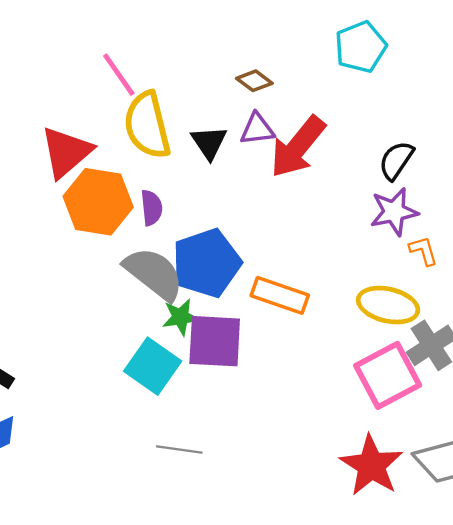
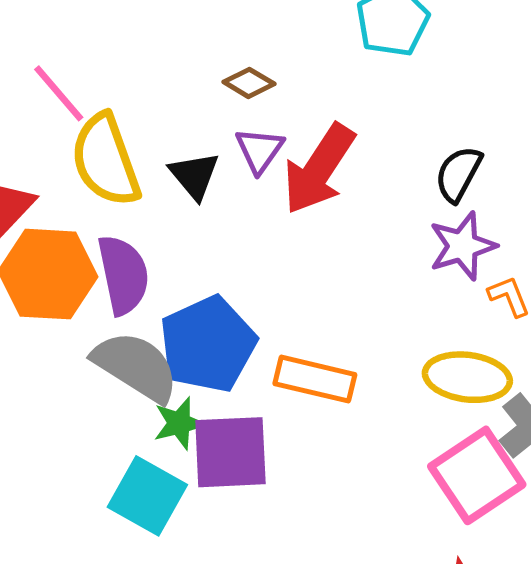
purple triangle: (257, 129) -> (260, 150), turned -42
purple semicircle: (152, 208) -> (123, 275), size x1.6

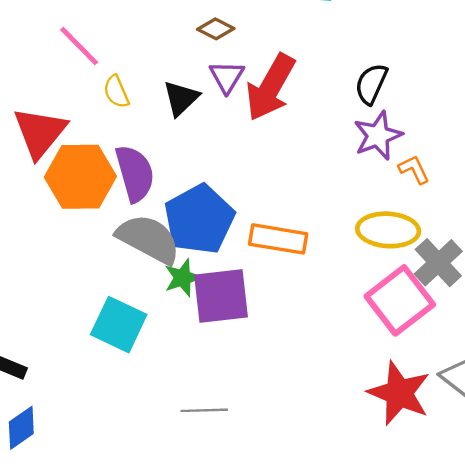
yellow semicircle: (106, 160) -> (116, 92), size x0.5
black triangle: (194, 175) -> (181, 98), turned 30
cyan square: (147, 496) -> (119, 325), moved

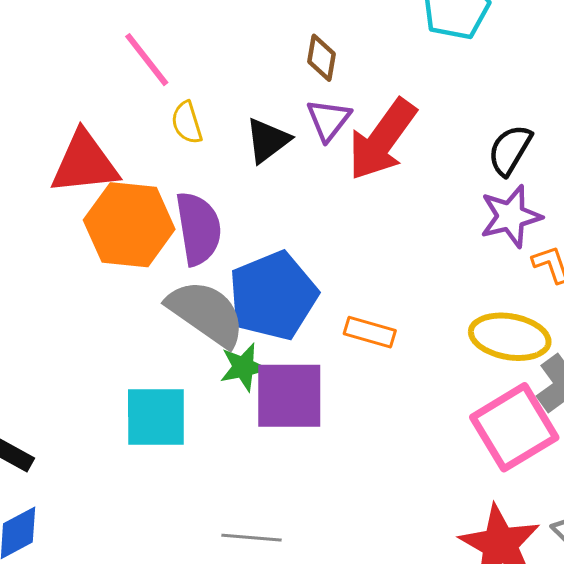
brown diamond: (216, 29) -> (322, 58), turned 66
red triangle: (40, 132) -> (85, 163), turned 38
orange rectangle: (278, 239) -> (370, 332), size x0.7
cyan square: (119, 325) -> (156, 417), turned -32

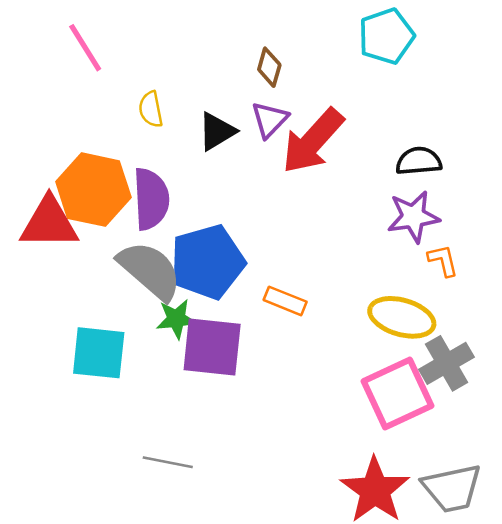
pink line: (147, 60) -> (85, 48), moved
black semicircle: (510, 150) -> (419, 161), turned 48
red triangle: (85, 163) -> (49, 223), moved

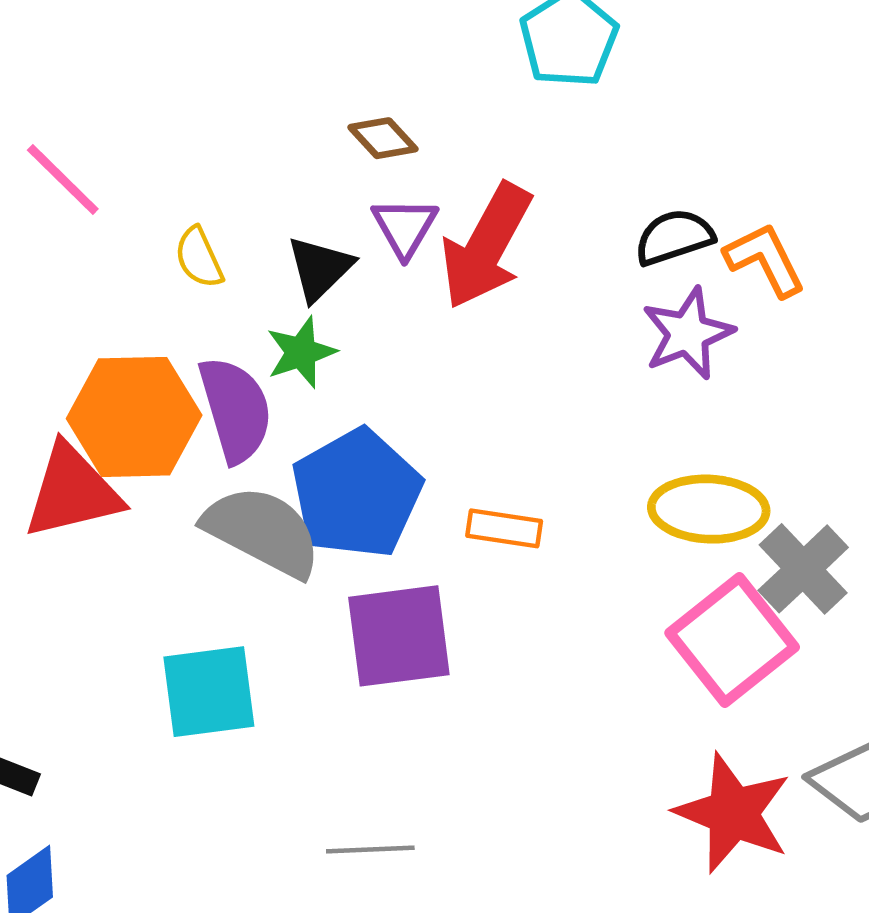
brown diamond: (269, 67) -> (383, 138), turned -45
orange L-shape: (443, 260) -> (765, 260), moved, size x1.4
green star: (176, 319) -> (301, 352), moved

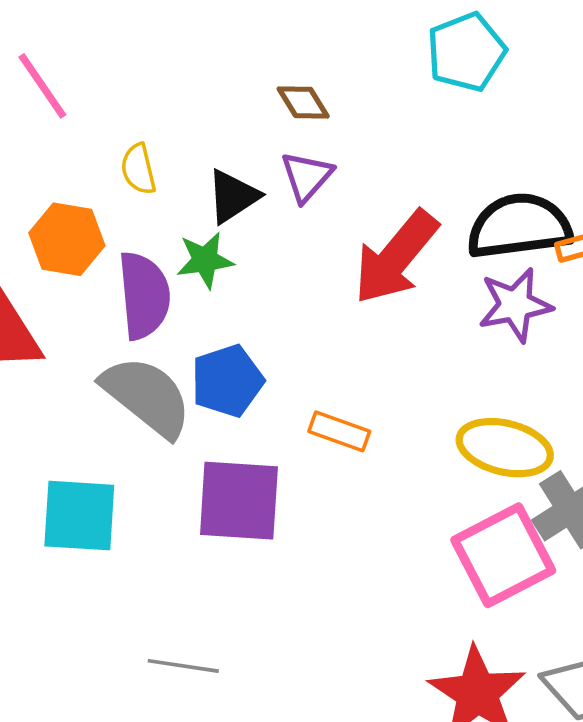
black semicircle: (674, 237) -> (519, 226), size x1.6
red arrow: (486, 246) -> (396, 257), moved
orange hexagon: (134, 417) -> (67, 239), moved, size x0.7
blue pentagon: (357, 494) -> (227, 381), size x0.7

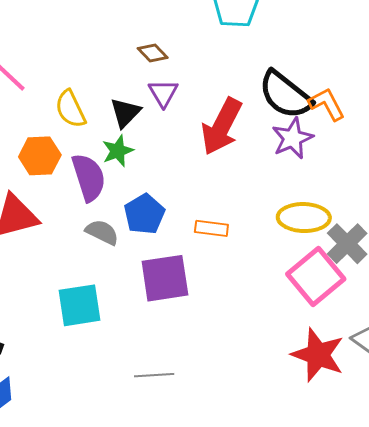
yellow semicircle: (138, 169) -> (71, 109), size x1.4
black semicircle: (519, 226) -> (285, 95), turned -122
gray semicircle: (147, 396) -> (102, 232), size x0.6

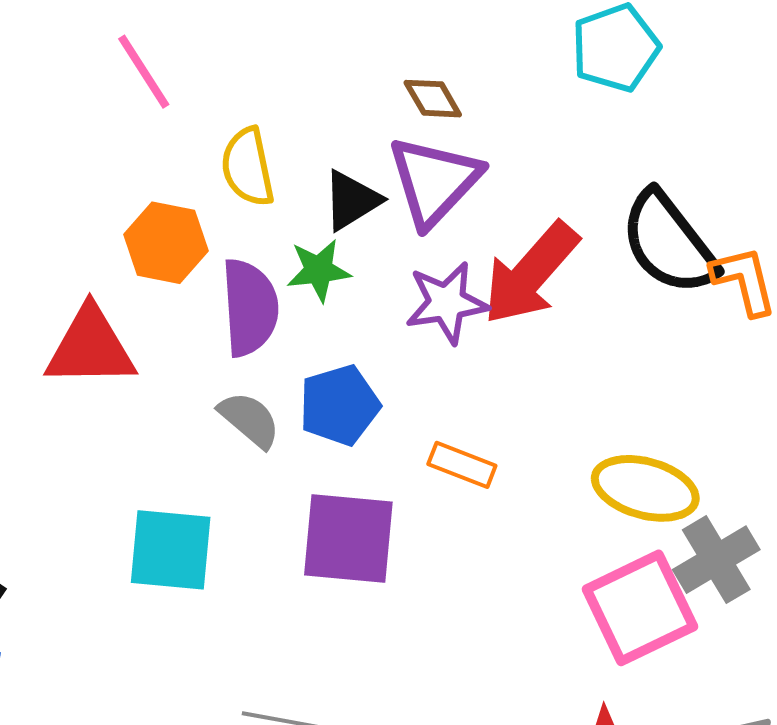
purple triangle: (163, 93) -> (434, 181), size x1.6
purple star: (292, 138) -> (447, 303), moved

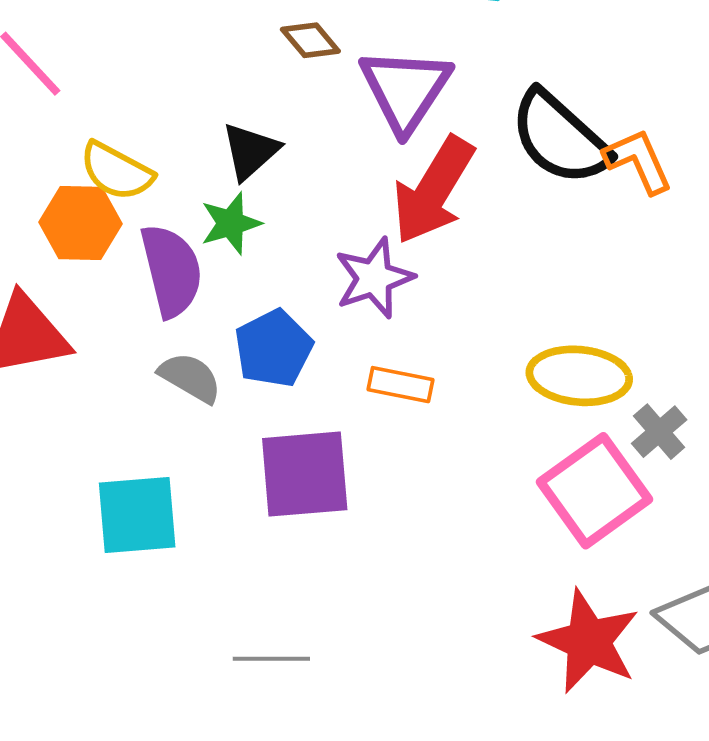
yellow semicircle: (248, 167) -> (116, 171), moved, turned -40
purple triangle: (434, 181) -> (405, 90), moved
purple star: (447, 303) -> (374, 278), moved
gray cross: (716, 560) -> (659, 432), size x0.7

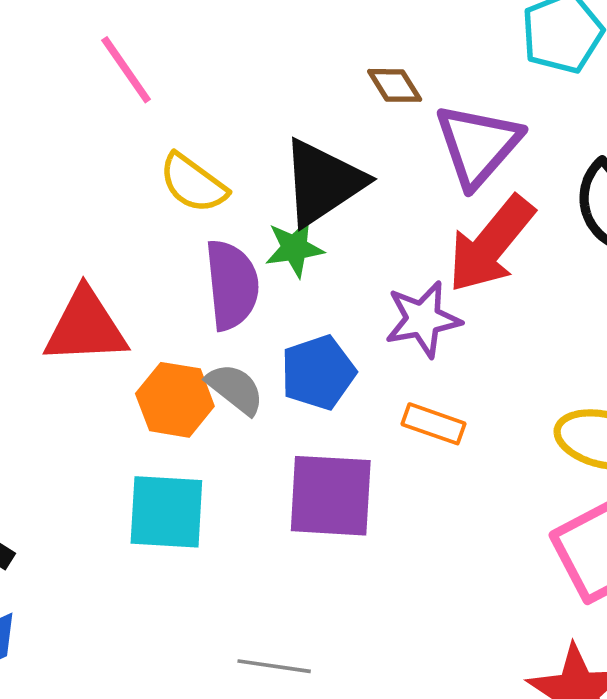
black triangle: (250, 151) -> (323, 182), size x1.6
orange hexagon: (80, 223) -> (175, 400), moved

